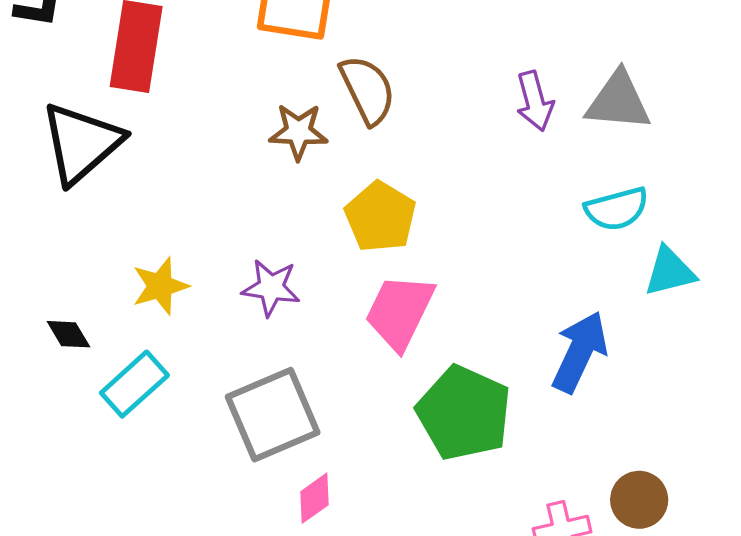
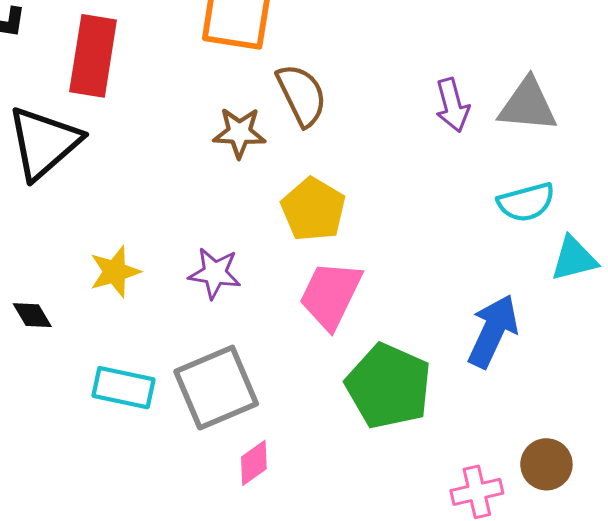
cyan rectangle: (134, 384) -> (124, 388), moved, turned 54

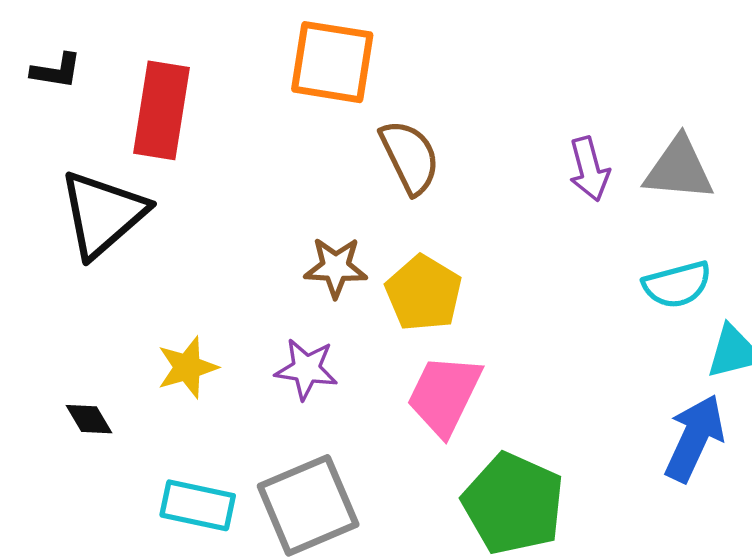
brown star: (239, 133) -> (336, 267), moved
blue arrow: (493, 331) -> (694, 438), moved

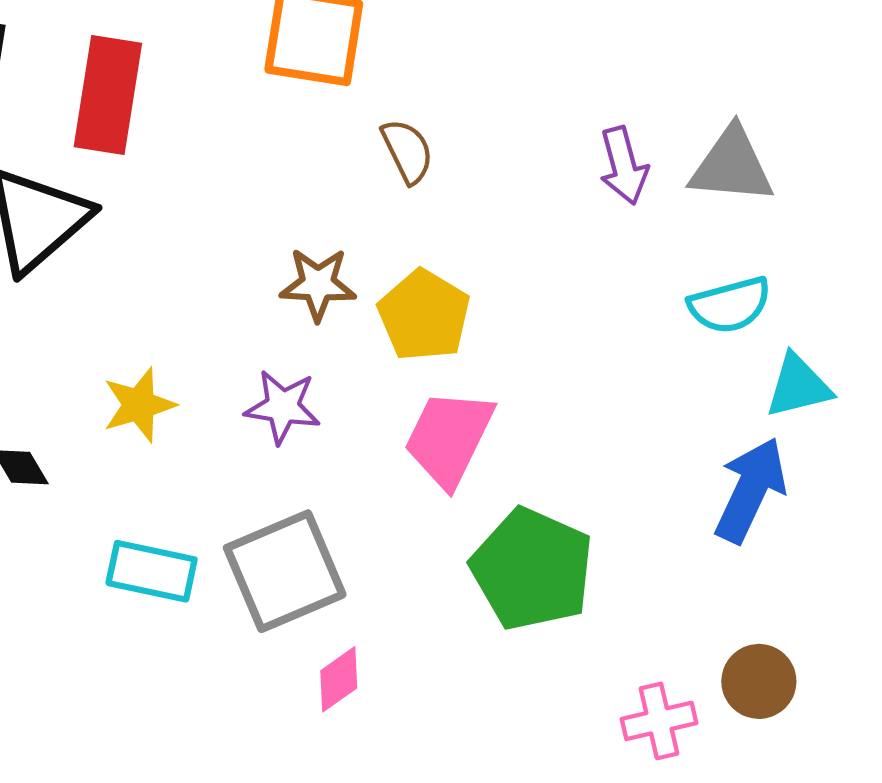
brown semicircle: (410, 157) -> (407, 151), size x0.7

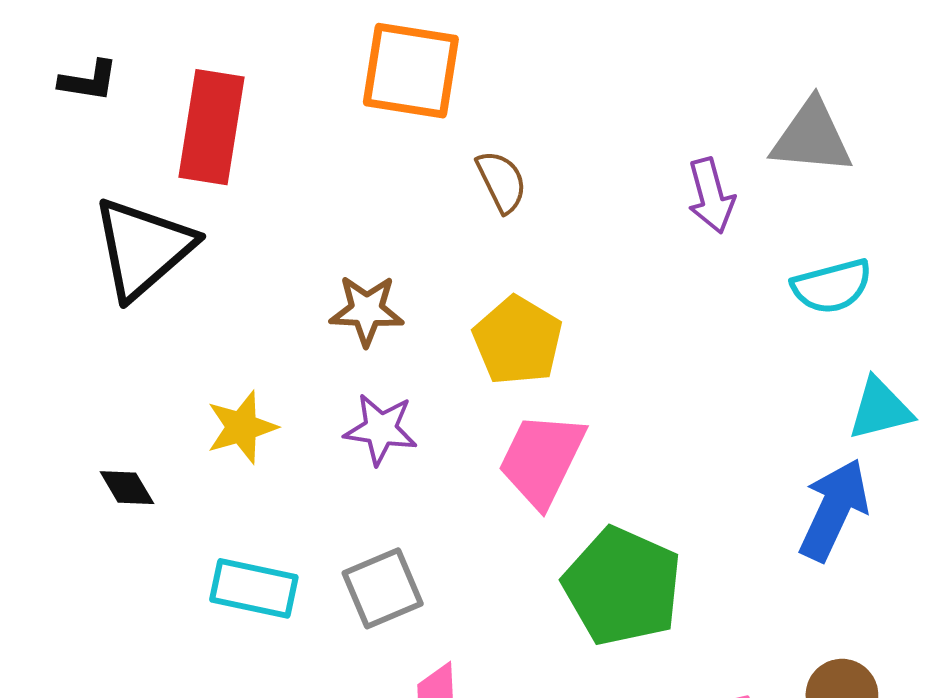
gray triangle: (732, 166) -> (812, 137), moved
brown star: (318, 284) -> (367, 310), moved
cyan semicircle: (730, 305) -> (832, 286), moved
gray square: (285, 571) -> (383, 588), size x0.7

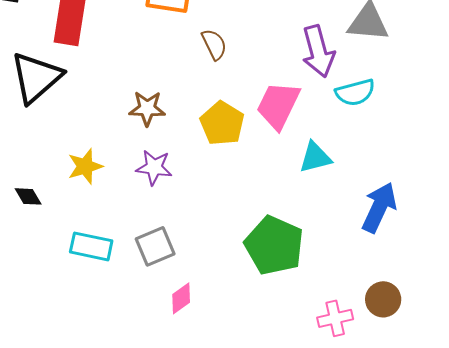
purple arrow: (711, 196) -> (318, 51), size x1.4
cyan semicircle: (832, 286) -> (355, 92), moved
cyan triangle: (880, 409) -> (315, 157), moved
pink trapezoid: (542, 459) -> (278, 105), moved

